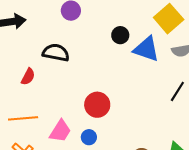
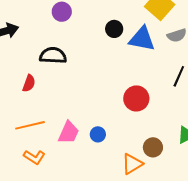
red circle: (97, 105) -> (136, 98), moved

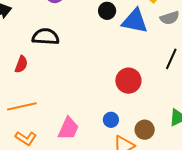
pink trapezoid: (69, 133) -> (68, 128), moved
blue circle: (98, 134) -> (111, 120), moved

